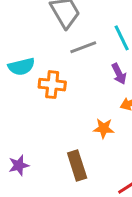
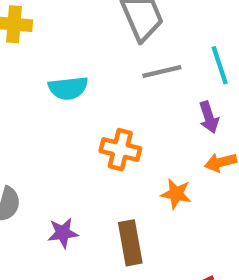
orange cross: (52, 85) -> (120, 150), moved
purple star: (19, 165) -> (63, 233), moved

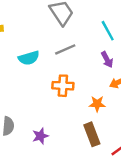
gray line: (162, 72) -> (65, 49), moved
brown rectangle: (130, 243) -> (92, 134), moved

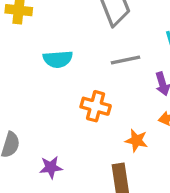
gray line: (65, 49) -> (125, 60), moved

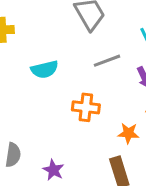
purple star: (51, 167) -> (53, 170), turned -30

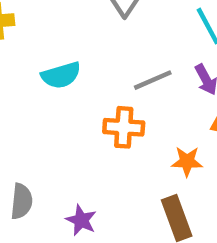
gray line: (107, 61) -> (153, 80), moved

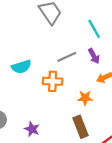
cyan semicircle: (61, 75) -> (21, 67), moved

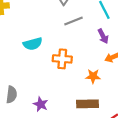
gray line: (67, 57) -> (74, 21), moved
brown rectangle: (81, 127) -> (88, 104), turned -72

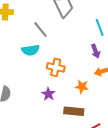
gray line: (74, 21) -> (40, 30), moved, turned 66
purple star: (41, 104) -> (48, 94), moved

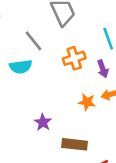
orange cross: (56, 67) -> (74, 58), moved, turned -30
orange star: (82, 87) -> (87, 102), moved

